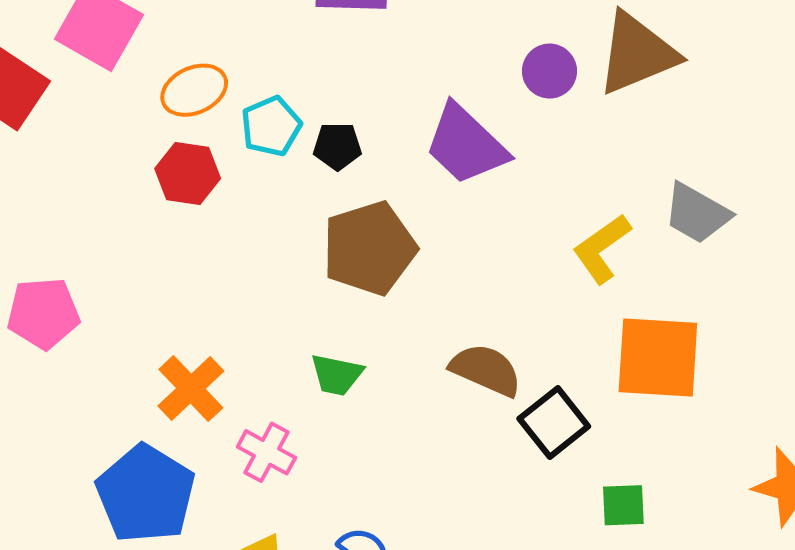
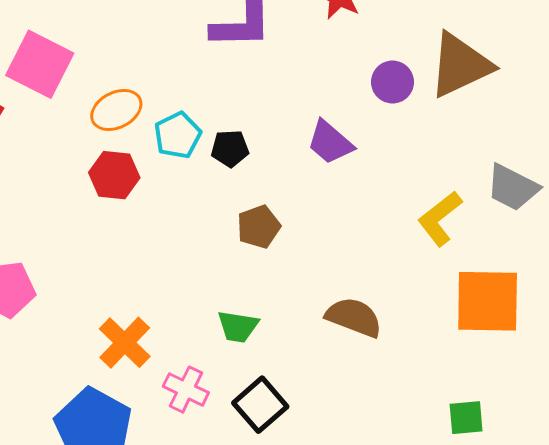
purple trapezoid: (466, 145) -> (330, 142), size x0.7
brown pentagon: (369, 248) -> (259, 227), size x0.6
black square: (554, 423) -> (260, 405), moved

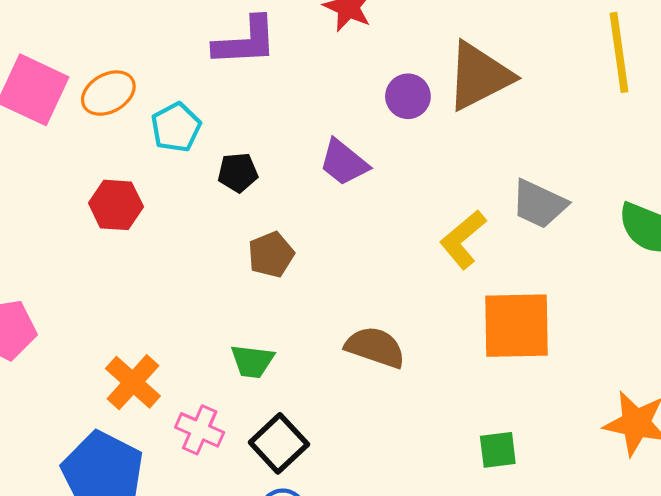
orange ellipse: (116, 110) -> (108, 93), moved
cyan pentagon: (178, 135) -> (176, 127), moved

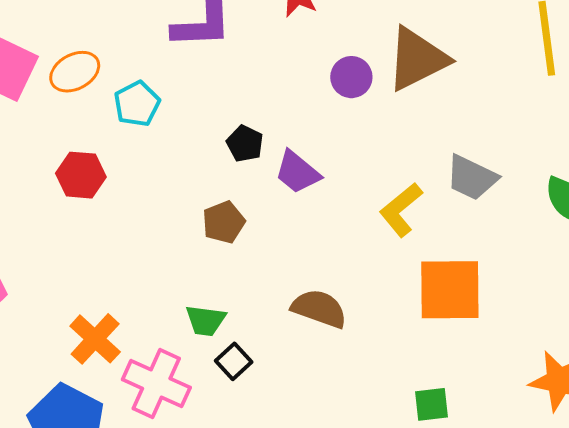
purple trapezoid: (344, 163) -> (297, 172), moved
black pentagon: (238, 172) -> (245, 144), moved, turned 30
pink cross: (200, 430) -> (156, 383), size x1.5
black square: (279, 443) -> (234, 361), moved, size x0.7

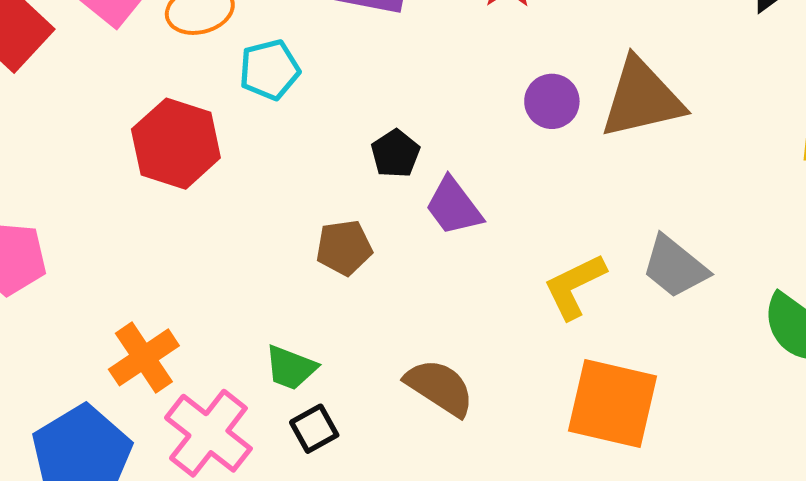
red hexagon: (81, 175) -> (176, 144), size x1.4

